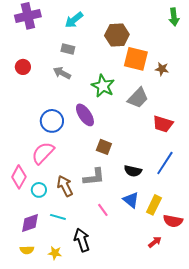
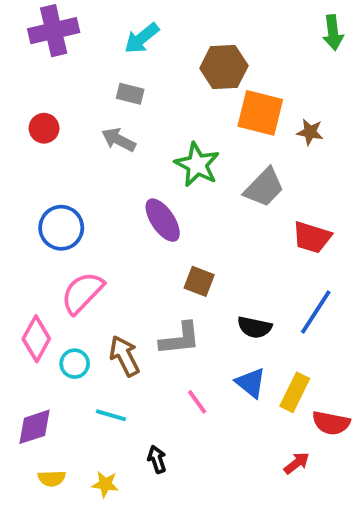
blue circle: (52, 121) -> (61, 228), moved
purple diamond: (30, 223) -> (34, 427), moved
black arrow: (82, 240) -> (157, 459), size x0.6

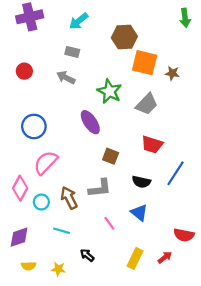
red trapezoid: (312, 237) -> (152, 145), moved
yellow rectangle: (295, 392) -> (135, 258), moved
black arrow: (157, 459) -> (87, 255), turned -32

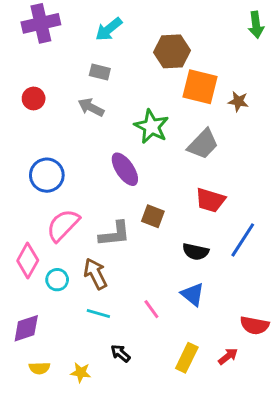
gray L-shape: (100, 188) -> (115, 234), moved
cyan line: (62, 231) -> (98, 314), moved

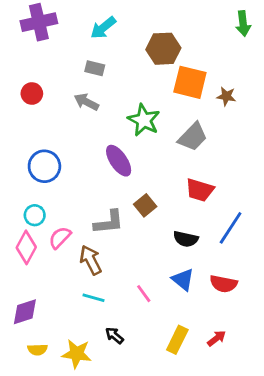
brown square: (153, 216) -> (145, 205), turned 30
pink semicircle: (63, 225) -> (60, 238), moved, size x0.7
cyan circle: (57, 280) -> (35, 215), moved
red semicircle: (255, 325) -> (224, 284), moved
yellow star: (81, 372) -> (77, 354), size x1.5

